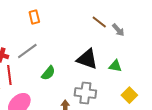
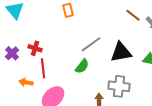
gray line: (27, 51) -> (91, 44), moved
black triangle: (87, 59) -> (121, 52), turned -30

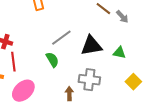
green semicircle: (82, 66) -> (52, 60), turned -70

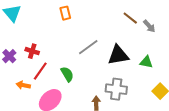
green semicircle: (52, 60) -> (67, 74), moved
red line: (13, 62) -> (40, 71), turned 42

